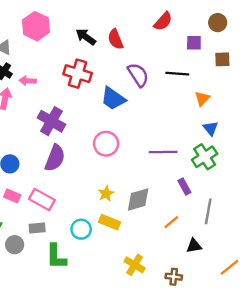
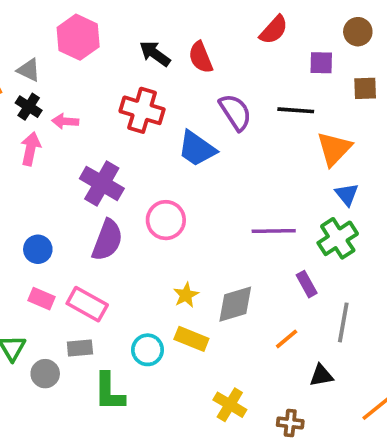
orange triangle: (202, 99) -> (334, 149), size x1.5
pink circle: (106, 144) -> (166, 220), moved

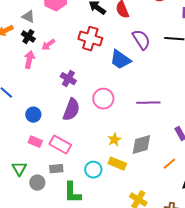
pink arrow: (65, 121) -> (48, 45), turned -40
purple cross: (102, 183) -> (68, 79), size x0.7
purple line: (274, 231) -> (148, 103), moved

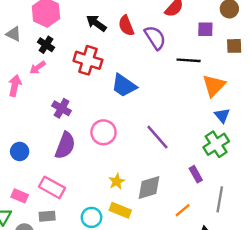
black cross: (28, 37) -> (46, 45), moved
purple semicircle: (141, 40) -> (155, 38), moved
purple line: (148, 103) -> (157, 137), turned 50
pink rectangle: (35, 142) -> (20, 196), moved

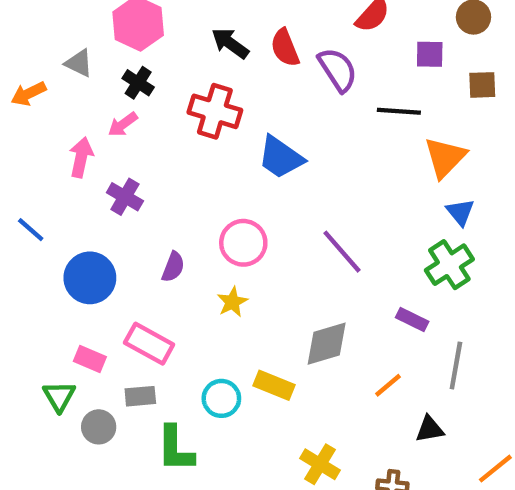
purple cross: (62, 108) -> (125, 197), moved
purple semicircle: (65, 145) -> (173, 267), size x0.6
blue circle: (20, 151) -> (90, 278), size x1.5
purple rectangle: (196, 174) -> (412, 320), turned -35
yellow star: (117, 181) -> (232, 302), moved

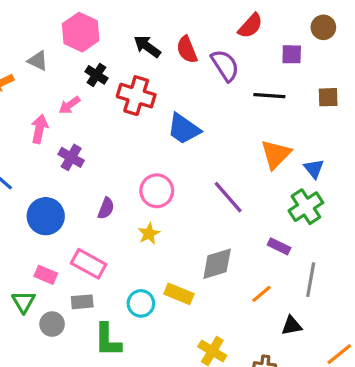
black cross: (138, 83) -> (96, 75), moved
brown square: (482, 85) -> (328, 97), moved
orange triangle: (445, 157) -> (276, 154), moved

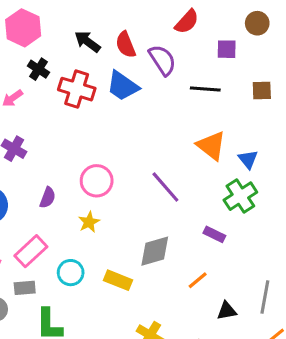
blue trapezoid: (184, 129) -> (123, 86), moved
orange triangle: (276, 154) -> (211, 146), turned -36
pink rectangle: (89, 264) -> (31, 251), turned -72
gray line: (311, 280) -> (265, 297), moved
cyan circle: (141, 303) -> (71, 273), moved

